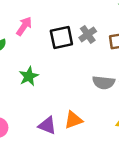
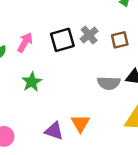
pink arrow: (24, 26) -> (25, 42), moved
orange triangle: (73, 120) -> (80, 123), turned -36

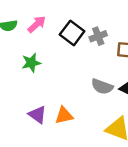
black square: (62, 40) -> (72, 33), turned 35
orange triangle: (80, 123) -> (64, 115), turned 30

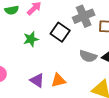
black square: (72, 33) -> (60, 32), moved
gray cross: (98, 36) -> (84, 16), size x1.5

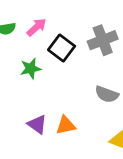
black square: (60, 32) -> (62, 48), moved

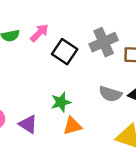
green star: (31, 69) -> (61, 102), moved
purple triangle: (37, 124) -> (28, 124), moved

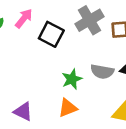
green star: (61, 102) -> (72, 79), moved

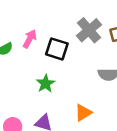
green star: (72, 79) -> (46, 84), moved

